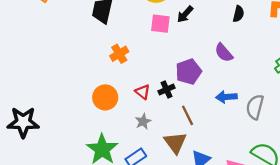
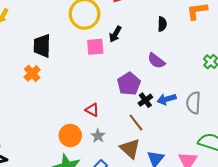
orange cross: (119, 54) -> (32, 73), moved
black cross: (167, 90) -> (145, 100), moved
orange circle: (105, 97) -> (70, 135), moved

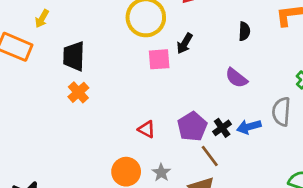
black trapezoid: (42, 46) -> (74, 56), moved
purple pentagon: (129, 84) -> (192, 127), moved
gray semicircle: (194, 103) -> (281, 112), moved
red triangle: (92, 110) -> (147, 129), moved

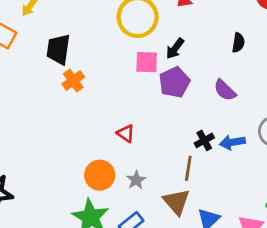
orange cross: (78, 92) -> (73, 81), moved
purple pentagon: (192, 127) -> (174, 82), moved
brown line: (210, 156) -> (188, 168), turned 40

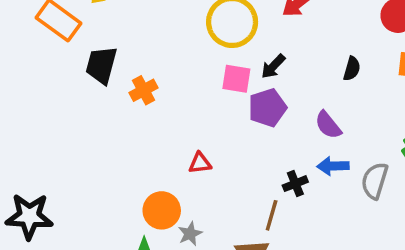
black trapezoid: (58, 49) -> (101, 65), moved
red triangle: (126, 133) -> (200, 163), turned -48
blue arrow: (232, 142) -> (333, 166), moved
gray star: (136, 180) -> (190, 234), moved

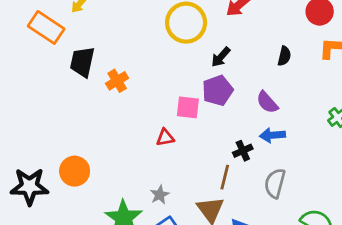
pink square: (236, 79) -> (188, 107), moved
gray semicircle: (375, 181) -> (275, 183), moved
orange circle: (162, 210) -> (75, 171), moved

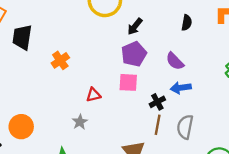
orange cross: (117, 81) -> (60, 60), moved
pink square: (188, 107) -> (128, 82), moved
brown line: (225, 177) -> (158, 125), moved
gray star: (160, 195) -> (80, 122), moved

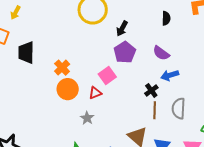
pink square: (128, 82) -> (107, 75), moved, turned -30
orange circle: (21, 127) -> (68, 89), moved

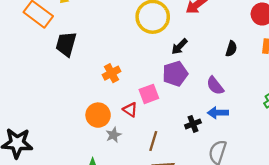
orange cross: (62, 68) -> (111, 73), moved
orange circle: (68, 89) -> (98, 115), moved
red triangle: (95, 93) -> (130, 110), turned 40
brown line: (155, 110) -> (153, 141), moved

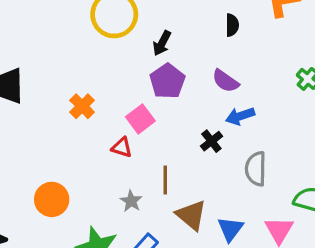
orange circle: (98, 115) -> (52, 199), moved
gray star: (114, 135) -> (131, 201), moved

